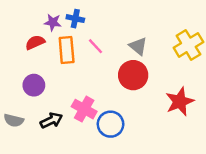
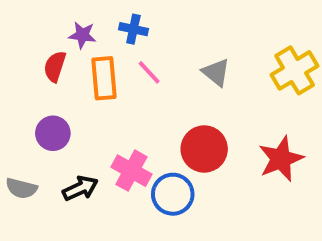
blue cross: (75, 19) -> (133, 29), moved
red semicircle: (35, 42) -> (55, 66), turned -48
red circle: (133, 75) -> (204, 149), moved

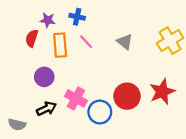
purple circle: (53, 133) -> (44, 77), moved
red circle: (204, 149) -> (127, 96), moved
gray semicircle: (21, 188) -> (17, 124), moved

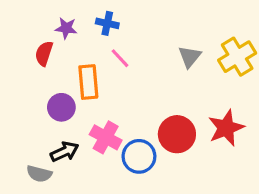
gray triangle: (125, 42) -> (190, 57), moved, turned 30
orange rectangle: (60, 45) -> (88, 82), moved
gray semicircle: (17, 124) -> (39, 174), moved

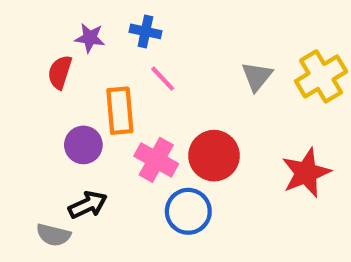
red circle: (177, 134) -> (214, 156), moved
pink cross: (106, 137) -> (156, 160), moved

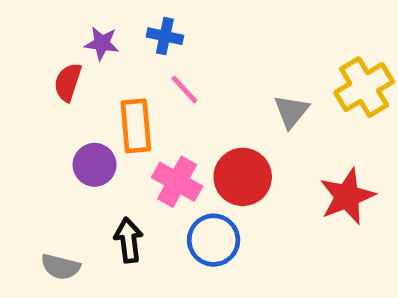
gray triangle: (257, 76) -> (291, 111), moved
black arrow: (88, 205) -> (129, 240), moved, turned -72

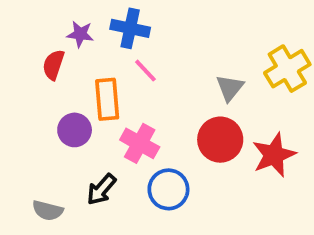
blue cross: (165, 36) -> (130, 28), size x1.4
red circle: (243, 177) -> (220, 140), moved
black arrow: (129, 240) -> (101, 189), turned -132

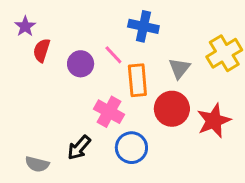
blue cross: (130, 28) -> (143, 26), moved
purple star: (80, 34) -> (25, 26), moved, turned 30
orange rectangle: (107, 99) -> (137, 80), moved
purple circle: (75, 130) -> (81, 64), moved

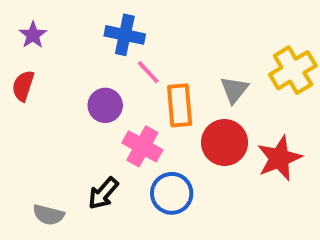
blue cross: (143, 26) -> (125, 35), moved
red semicircle: (42, 50) -> (23, 86), moved
purple circle: (81, 64) -> (105, 105), moved

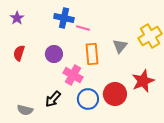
pink line: (148, 72) -> (83, 28), moved, turned -32
red semicircle: (23, 86) -> (19, 53), moved
red circle: (224, 142) -> (115, 94), moved

